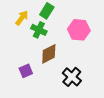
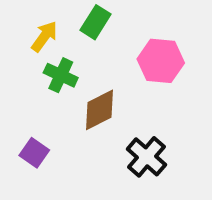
green cross: (39, 30) -> (61, 75), moved
purple square: (26, 71) -> (34, 153), moved, turned -32

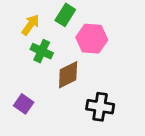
pink hexagon: (161, 61) -> (92, 39), moved
black cross: (146, 157) -> (100, 107), turned -32

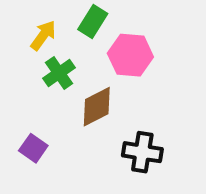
green cross: (42, 51) -> (59, 73), turned 30

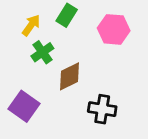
pink hexagon: (130, 55) -> (114, 29), moved
purple square: (33, 148) -> (24, 106), size x1.5

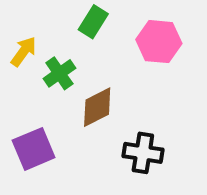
yellow arrow: (31, 25) -> (24, 51), moved
purple square: (24, 106) -> (34, 149), turned 32

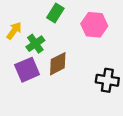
purple square: (34, 149) -> (27, 70), moved
black cross: (143, 153) -> (107, 80), moved

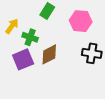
green cross: (35, 44) -> (30, 37), turned -35
black cross: (107, 80) -> (92, 53), moved

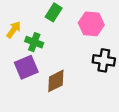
brown diamond: (49, 54) -> (56, 81), moved

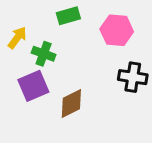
green rectangle: (54, 12) -> (68, 16), turned 42

